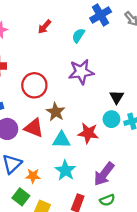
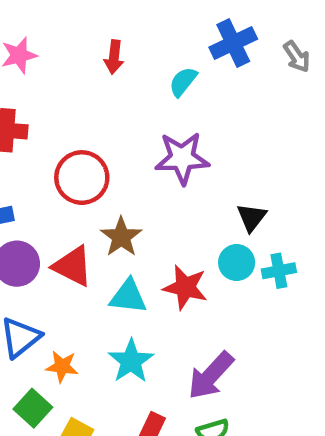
red arrow: (45, 27) -> (114, 57), turned -40

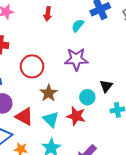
cyan circle: (237, 263) -> (87, 97), moved
red triangle: (73, 266) -> (24, 117), moved
cyan triangle: (128, 297) -> (51, 119), turned 36

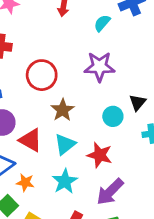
red star: (76, 116) -> (100, 155), moved
cyan triangle: (51, 119) -> (65, 144), turned 36

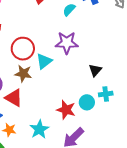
brown star: (63, 110) -> (23, 74), moved, turned -30
cyan circle: (113, 116) -> (87, 102), moved
cyan triangle: (65, 144) -> (44, 61), moved

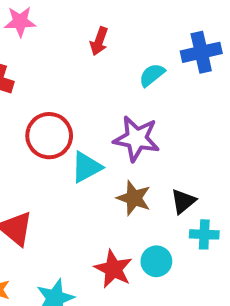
brown star: (23, 74) -> (134, 198), moved
cyan cross: (106, 94) -> (204, 234), moved

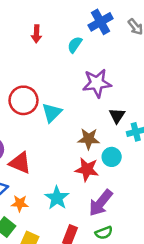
purple star: (137, 139) -> (97, 83), moved
brown star: (134, 198) -> (89, 139), moved

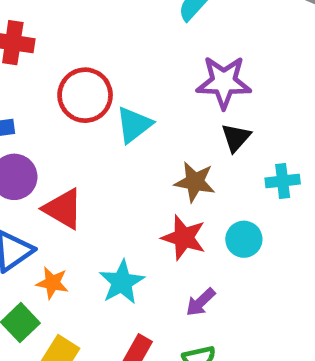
black triangle: (117, 116) -> (236, 138), moved
cyan circle: (112, 157) -> (244, 239), moved
purple arrow: (101, 203) -> (201, 302), size x0.6

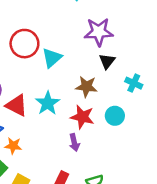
cyan cross: (283, 181) -> (134, 83), turned 35
cyan star: (122, 282) -> (48, 103), moved
purple arrow: (201, 302) -> (74, 143), moved, turned -56

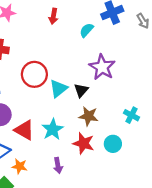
purple star: (99, 32) -> (102, 67), turned 30
black triangle: (107, 61) -> (81, 90), moved
purple arrow: (74, 143) -> (58, 165), moved

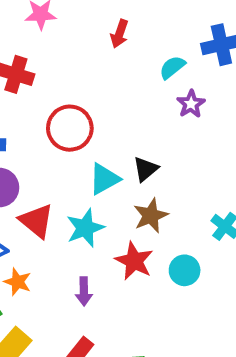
purple star: (102, 67) -> (191, 104), moved, size x0.6
cyan triangle: (58, 89) -> (104, 179), moved
brown star: (89, 116) -> (151, 216), turned 30

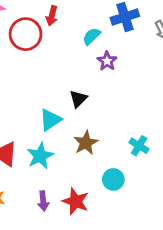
red circle: (70, 128) -> (26, 34), moved
black triangle: (146, 169) -> (78, 99), moved
red star: (134, 261) -> (76, 201), moved

